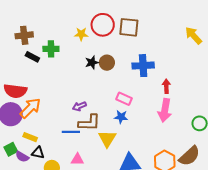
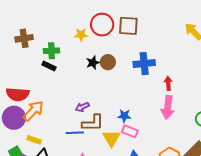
black rectangle: (32, 57) -> (49, 66), moved
pink rectangle: (124, 99) -> (130, 131), moved

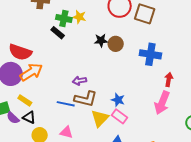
yellow star: (81, 35) -> (79, 17), moved

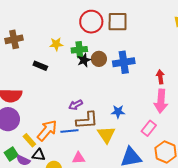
green cross: (64, 19) -> (79, 50), moved
blue cross: (150, 54) -> (124, 62), moved
orange arrow: (31, 72) -> (47, 130), moved
yellow rectangle: (25, 100) -> (29, 140), turned 32
pink rectangle: (119, 116) -> (149, 128), moved, turned -70

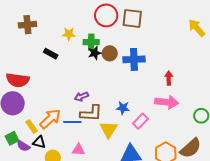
pink arrow: (161, 101) -> (167, 102), turned -95
pink rectangle: (149, 128) -> (140, 121), moved

